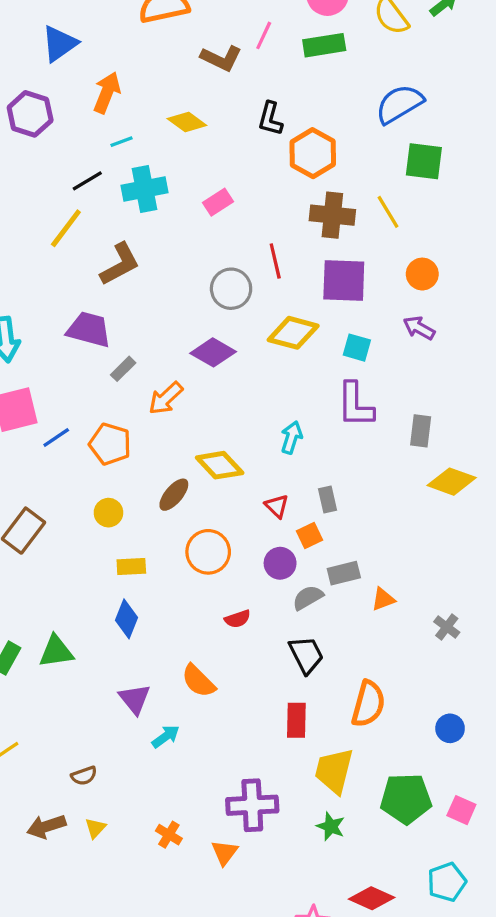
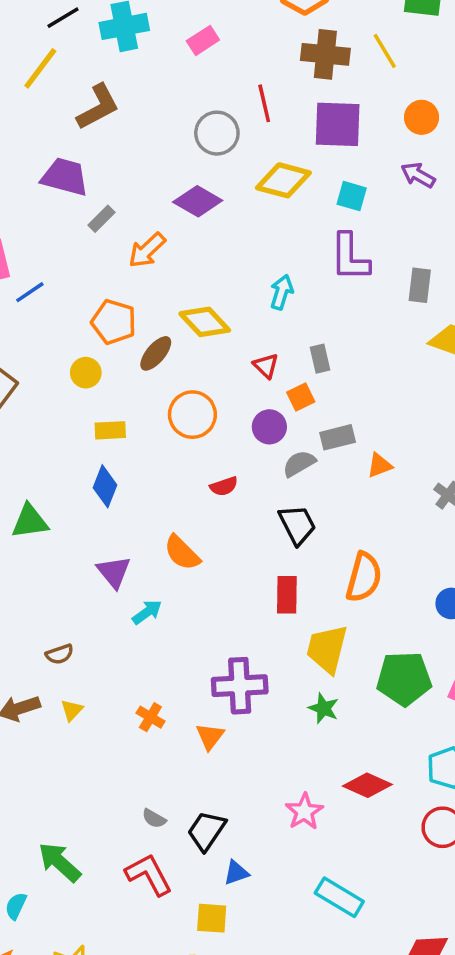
orange pentagon: (110, 444) -> (114, 322), moved

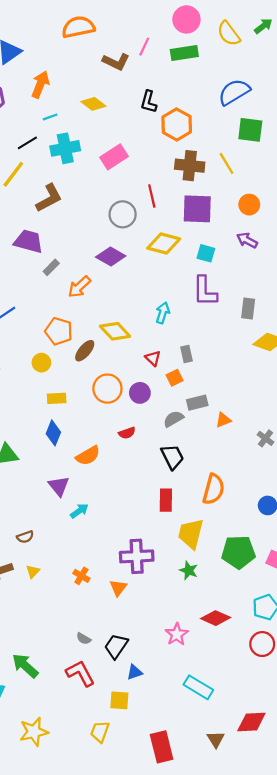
pink rectangle: (203, 40) -> (114, 157), size x1.4
purple circle: (269, 427) -> (140, 393), moved
orange semicircle: (182, 553) -> (88, 456), moved, turned -75

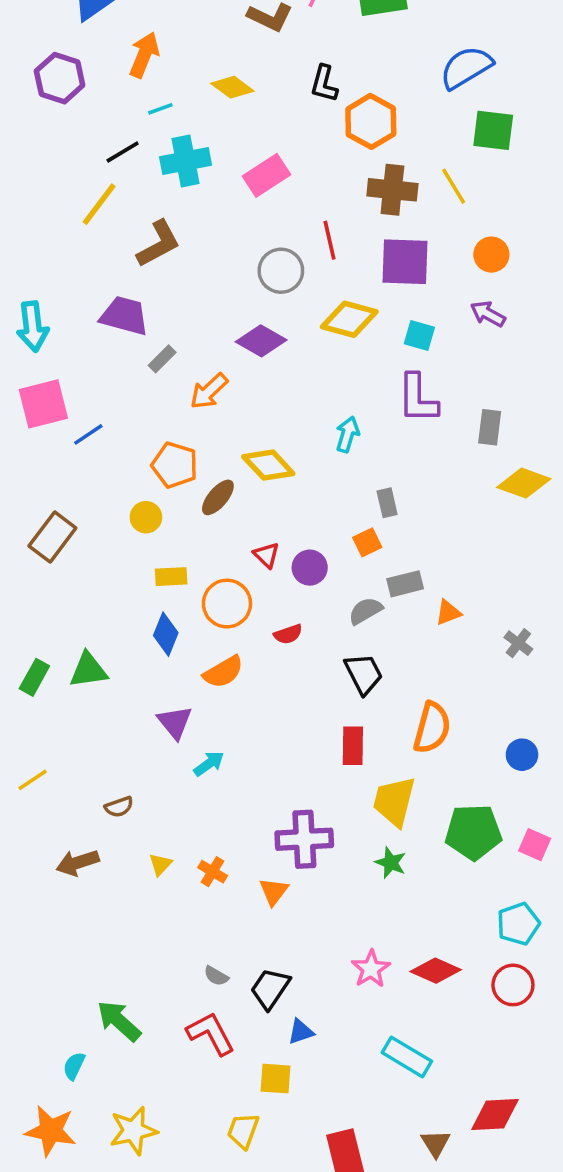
red triangle: (153, 358) -> (266, 555), moved
orange circle: (107, 389) -> (227, 604), moved
yellow triangle: (33, 572) -> (160, 864), moved
red diamond: (216, 618) -> (436, 971), moved

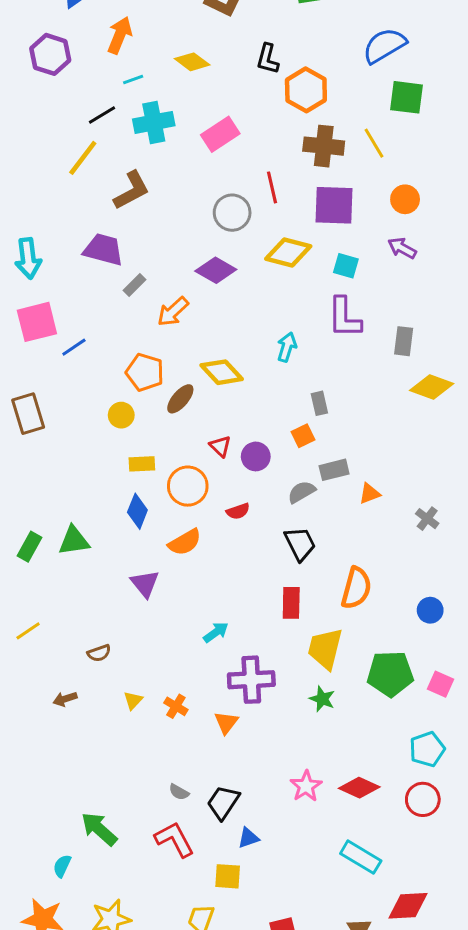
brown rectangle: (52, 537) -> (28, 414), moved, turned -54
cyan arrow: (209, 764) -> (216, 632), moved
brown arrow: (78, 863) -> (65, 699), size x0.7
cyan rectangle: (407, 1057) -> (361, 857), moved

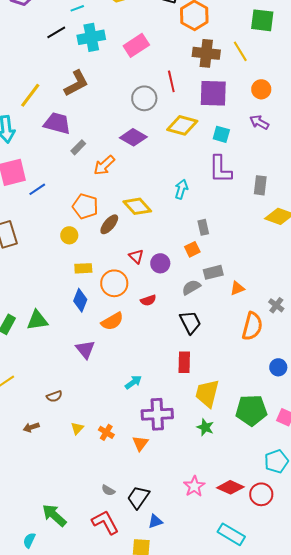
yellow line: (83, 158) -> (30, 95), moved
orange semicircle: (356, 588) -> (252, 326), moved
red circle: (423, 799) -> (261, 494), moved

